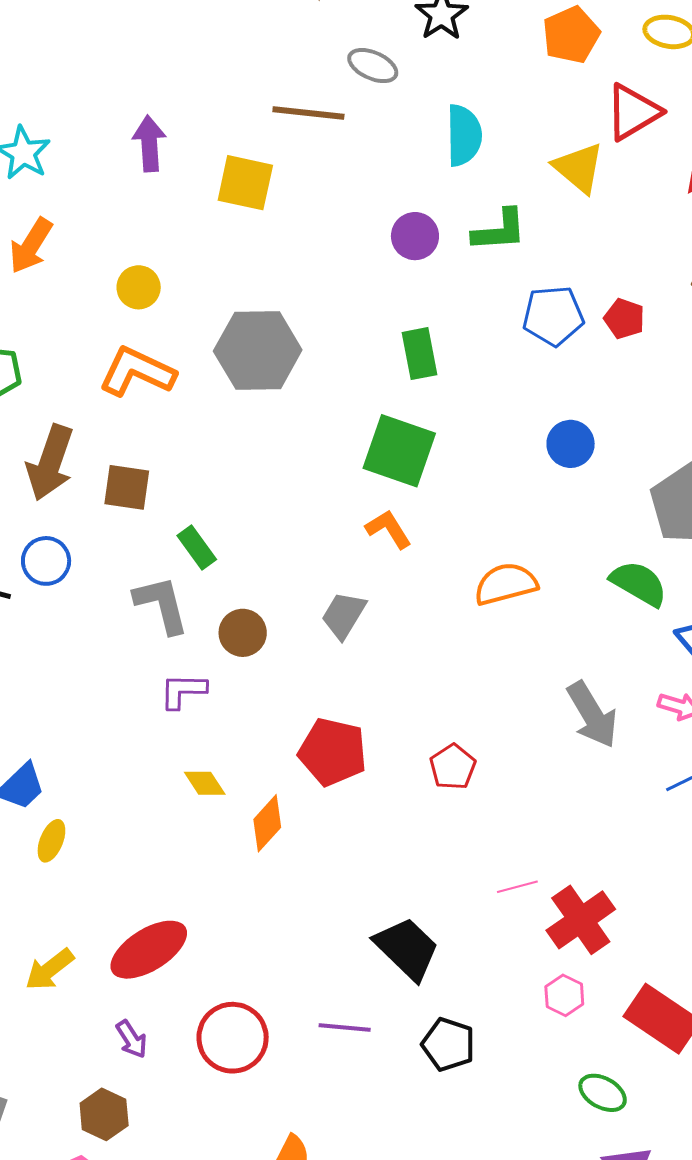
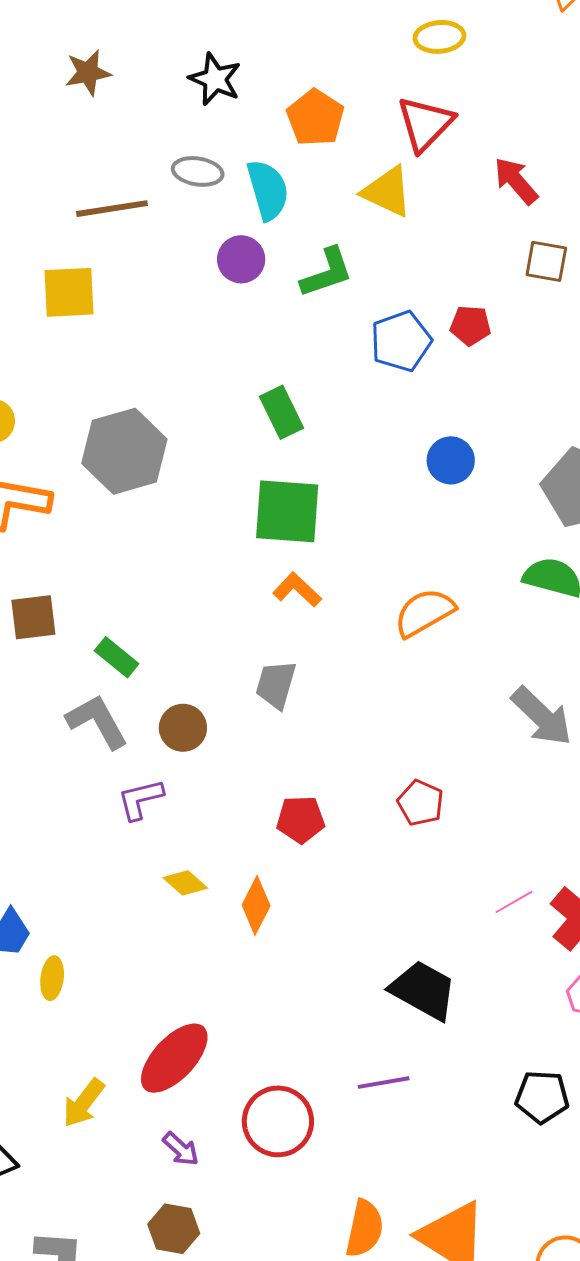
orange pentagon: (571, 35) -> (315, 118), moved
gray ellipse: (373, 66) -> (198, 171), moved
purple circle: (415, 236) -> (241, 259), moved
red pentagon: (333, 752) -> (301, 819), size x0.7
black pentagon: (448, 1044) -> (542, 1097), moved

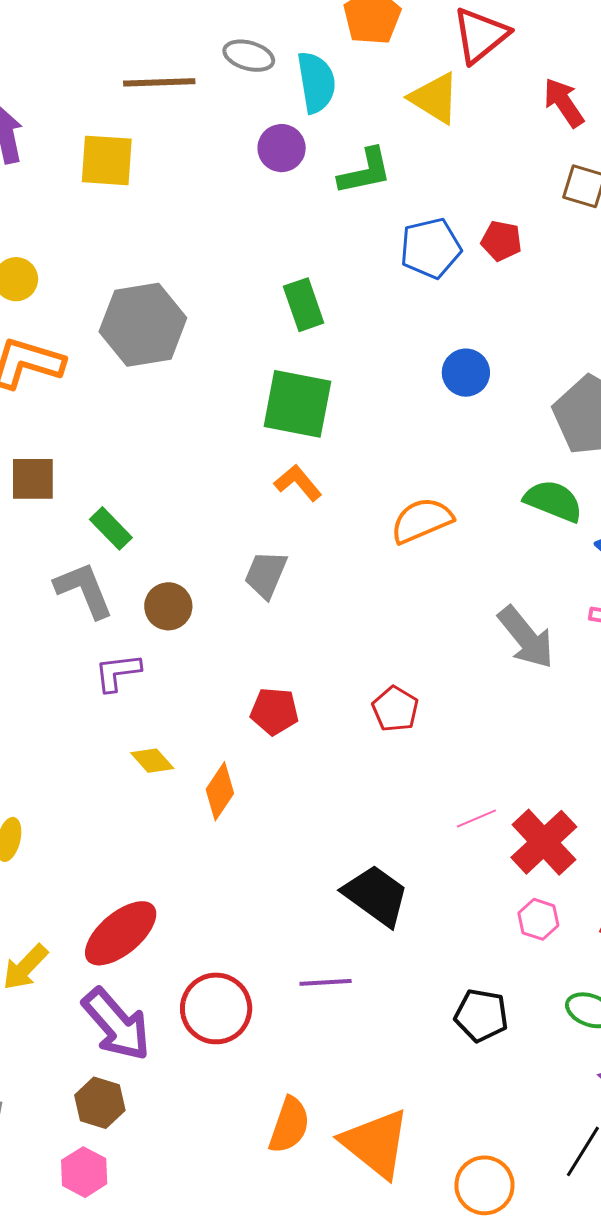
purple arrow: (181, 1149) -> (116, 1024), size x2.0

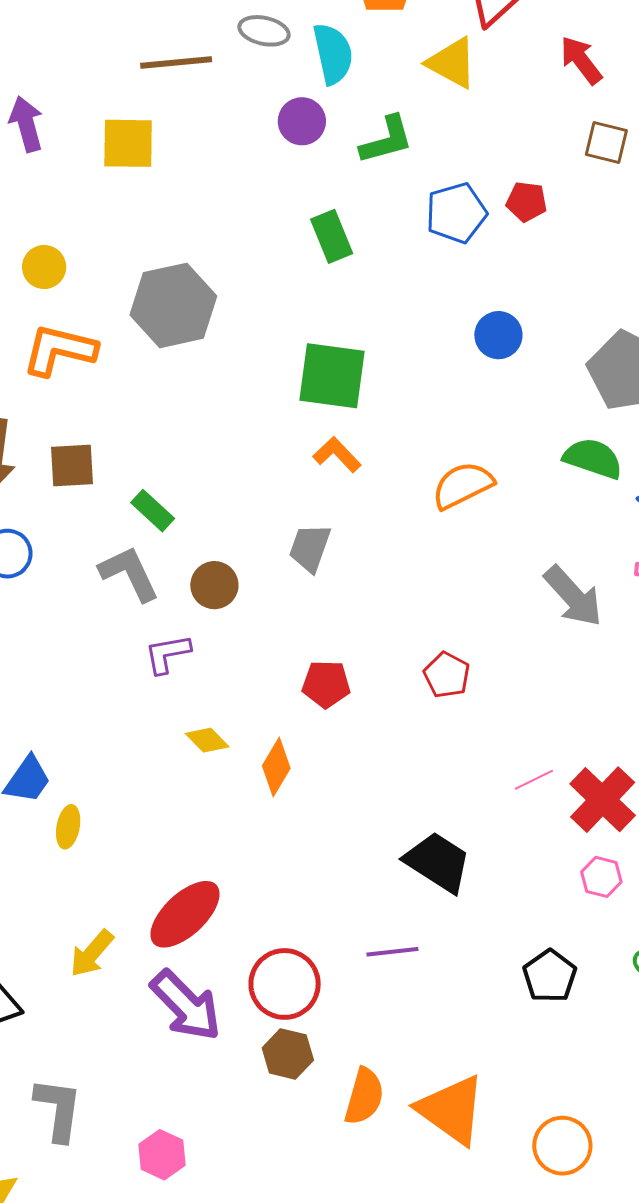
green rectangle: (304, 305) -> (332, 236), moved
black pentagon: (481, 1015) -> (550, 976), turned 30
brown hexagon: (100, 1103) -> (288, 1054), moved

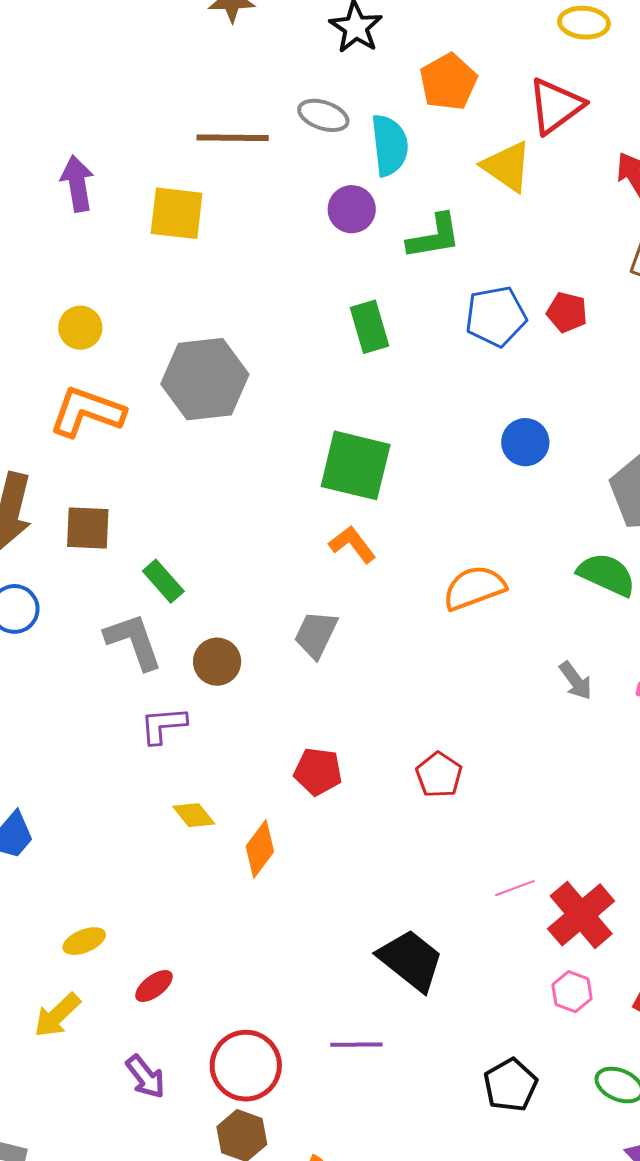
gray arrow: (573, 596) -> (576, 681), moved, size x0.6
yellow ellipse: (68, 827) -> (84, 941), moved, turned 51
red ellipse: (185, 914) -> (154, 986), size x0.5
purple arrow: (186, 1005) -> (145, 1077), size x0.6

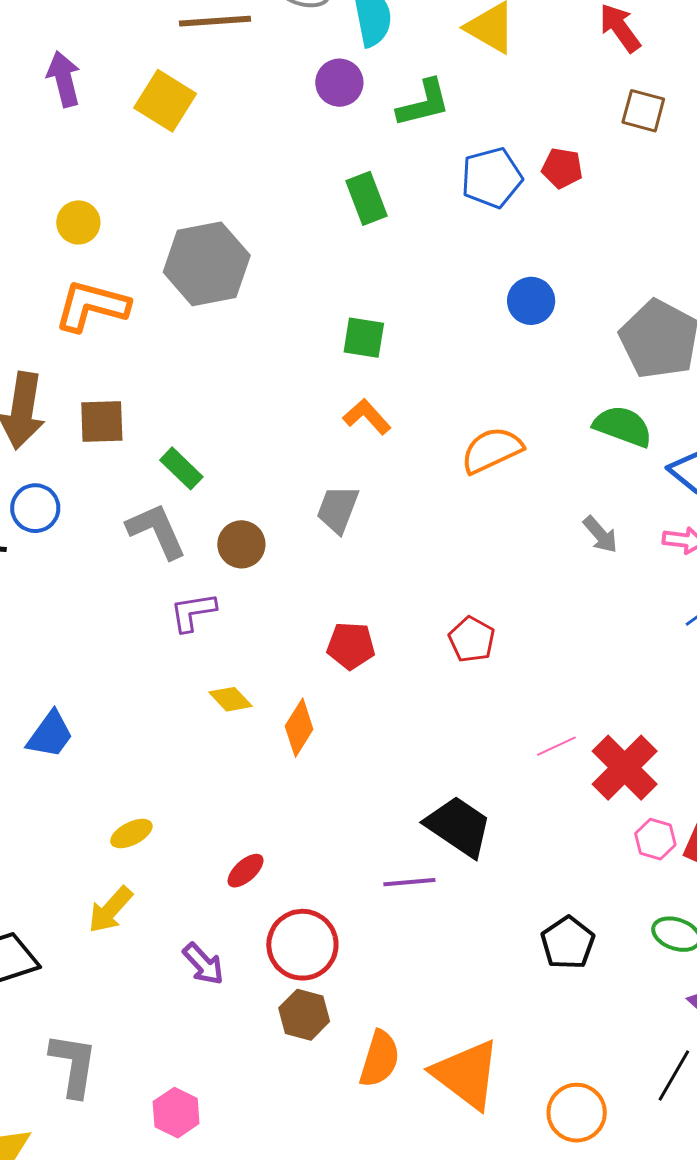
yellow square: (177, 213) -> (165, 101), turned 30
green square: (356, 465) -> (364, 338), size x0.6
red ellipse: (154, 986) -> (246, 871), moved
pink hexagon: (572, 992) -> (655, 839), moved
purple line: (356, 1045) -> (409, 882), moved

